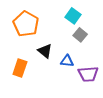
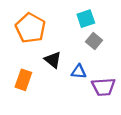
cyan square: (73, 16) -> (86, 19), turned 35

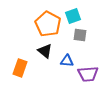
orange pentagon: (30, 28) -> (48, 24), moved
gray square: (94, 41) -> (80, 35), turned -32

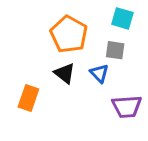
cyan square: (73, 16) -> (122, 18), moved, turned 35
blue triangle: (67, 61) -> (99, 73), moved, turned 40

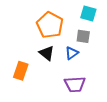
blue triangle: (99, 73) -> (72, 53), turned 40
purple trapezoid: (127, 107) -> (75, 84), moved

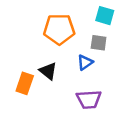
orange pentagon: (50, 25) -> (59, 29), turned -30
black triangle: (47, 53) -> (48, 71), moved

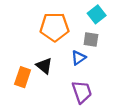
cyan square: (105, 16) -> (97, 14), turned 36
purple trapezoid: (89, 99) -> (82, 92), turned -105

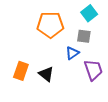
black triangle: (44, 66) -> (46, 74), moved
purple trapezoid: (82, 92) -> (93, 70), moved

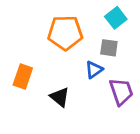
orange rectangle: (21, 71) -> (23, 77), moved

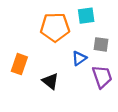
cyan square: (116, 18) -> (86, 16), moved, turned 30
gray square: (109, 48) -> (101, 44), moved

